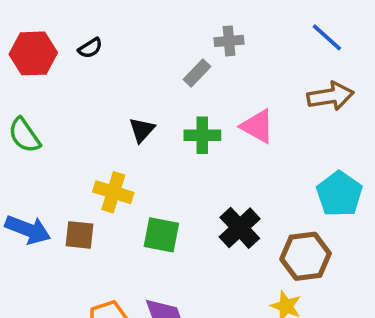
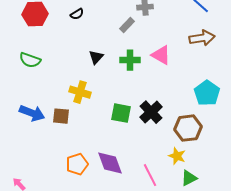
black semicircle: (90, 48) -> (77, 14), moved
green semicircle: (24, 135) -> (30, 60), turned -35
green square: (161, 235) -> (121, 113), moved

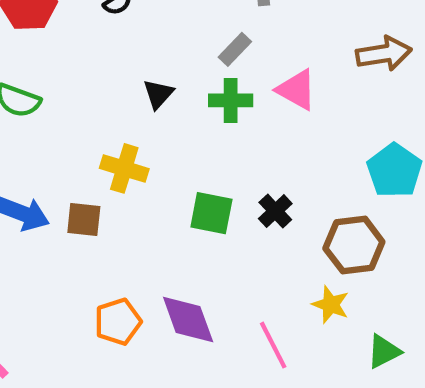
gray rectangle: (127, 25) -> (235, 49), moved
black cross: (151, 112) -> (275, 211), size x0.7
green triangle: (189, 178) -> (384, 351), moved

